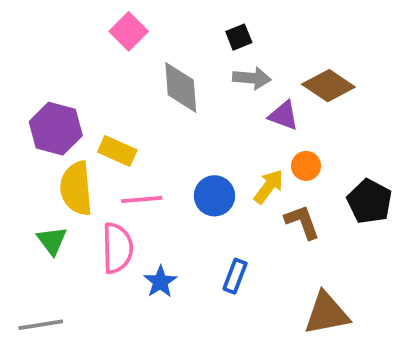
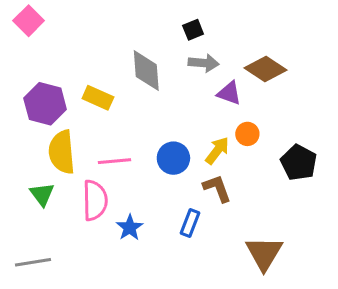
pink square: (129, 31) -> (29, 21), moved
yellow rectangle: (117, 151) -> (98, 98), moved
brown L-shape: (302, 222) -> (217, 188), moved
brown triangle: (327, 313) -> (264, 253), turned -48

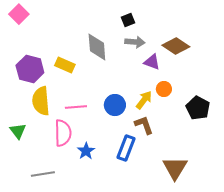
green triangle: (42, 194) -> (18, 131), moved
blue rectangle: (190, 223) -> (126, 148), size x1.4
gray line: (33, 262) -> (43, 174), moved

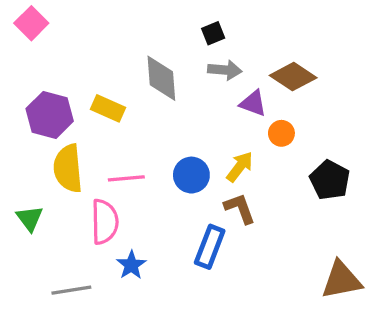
orange circle: (164, 89) -> (281, 133), moved
blue star: (86, 151) -> (131, 265), moved
brown triangle: (175, 168) -> (341, 280), moved, turned 48

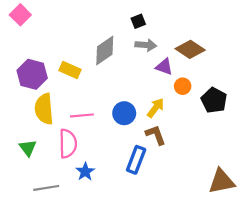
gray diamond: (161, 78) -> (105, 50), turned 60
black pentagon: (330, 180) -> (214, 100), moved
green triangle: (30, 218) -> (28, 148), moved

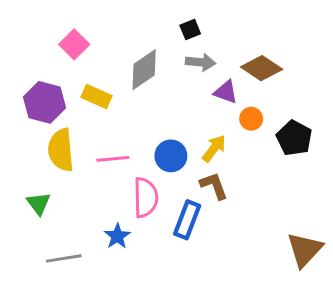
pink square: (20, 15) -> (74, 44), moved
pink semicircle: (68, 144) -> (146, 198), moved
brown triangle: (222, 181) -> (305, 250), turned -36

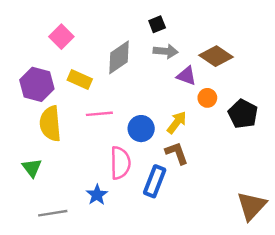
pink line: (113, 159) -> (99, 114), moved

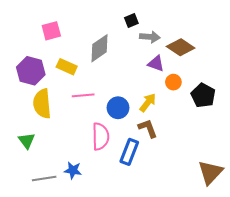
pink square: (61, 37) -> (51, 31), turned 30
gray arrow: (166, 51) -> (150, 37), moved
blue star: (97, 195) -> (73, 170), moved, turned -30

